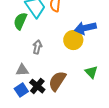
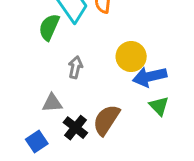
blue arrow: (85, 28) -> (150, 77), moved
blue square: (21, 90) -> (37, 142), moved

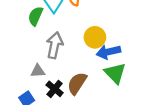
gray arrow: (75, 67) -> (55, 45), size x1.6
green triangle: (159, 106) -> (115, 73), size x1.5

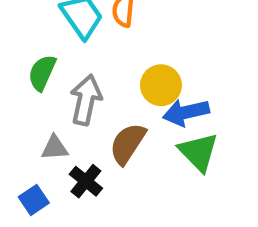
green semicircle: (36, 16) -> (42, 73), moved
brown semicircle: (77, 83) -> (128, 144), moved

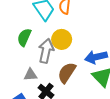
yellow circle: (161, 85) -> (62, 39), moved

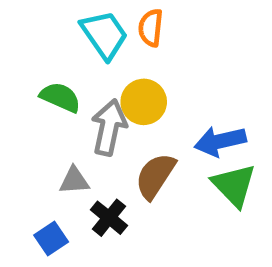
green semicircle: (24, 37) -> (60, 97), turned 90

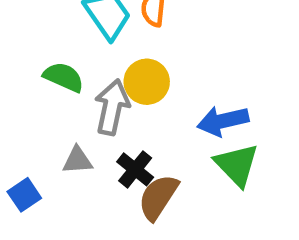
brown semicircle: (155, 176) -> (158, 197), moved
black cross: (109, 218) -> (135, 169), moved
blue square: (51, 238) -> (24, 195), moved

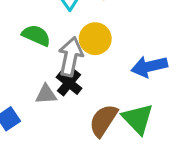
green triangle: (237, 165) -> (138, 119), moved
black cross: (135, 169) -> (69, 83), moved

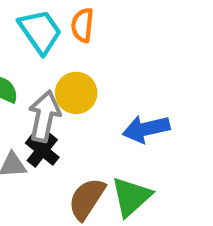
green triangle: (138, 119) -> (131, 197), turned 32

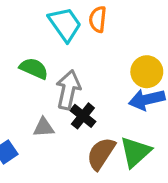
yellow circle: (76, 93) -> (147, 72), moved
black cross: (42, 150) -> (83, 116), moved

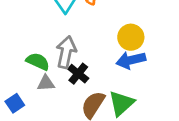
green semicircle: (34, 68) -> (38, 61), moved

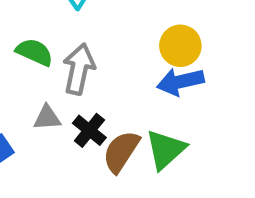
green semicircle: (38, 61) -> (34, 52), moved
black cross: (78, 74) -> (89, 130), moved

